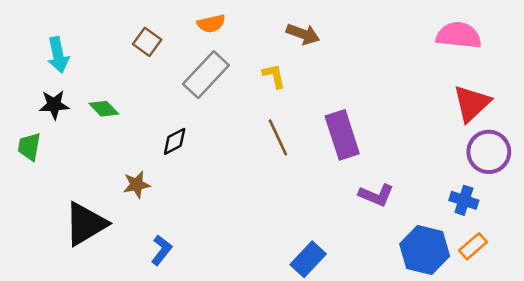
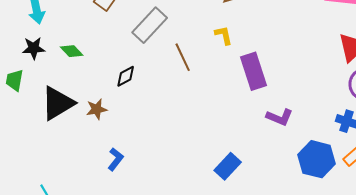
yellow L-shape: (274, 76) -> (224, 35), moved
brown line: (278, 137) -> (183, 57), moved
black triangle: (86, 224) -> (58, 103), moved

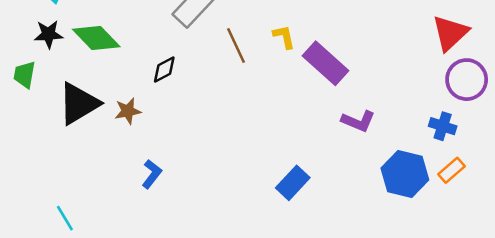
yellow L-shape: (224, 35) -> (284, 37), moved
green diamond: (72, 51) -> (96, 38), size x1.6
purple rectangle: (254, 71) -> (326, 63), turned -30

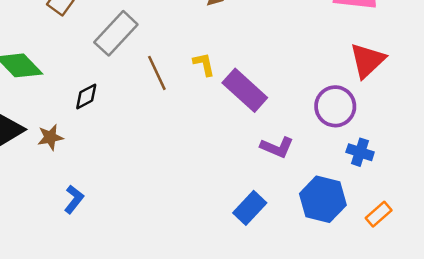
purple circle: (467, 80) -> (335, 106), moved
orange rectangle: (451, 170) -> (379, 214), moved
blue rectangle: (293, 183) -> (250, 208), moved

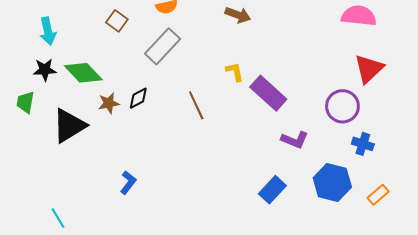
brown line: (157, 73) -> (196, 105), moved
brown star: (50, 137) -> (109, 103), moved

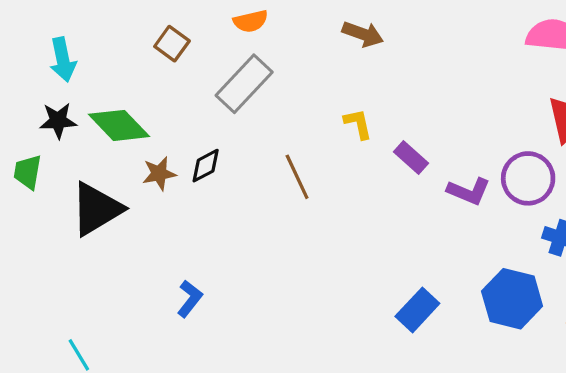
purple rectangle: (268, 93) -> (411, 158), size x0.6
purple L-shape: (295, 140) -> (469, 191), moved

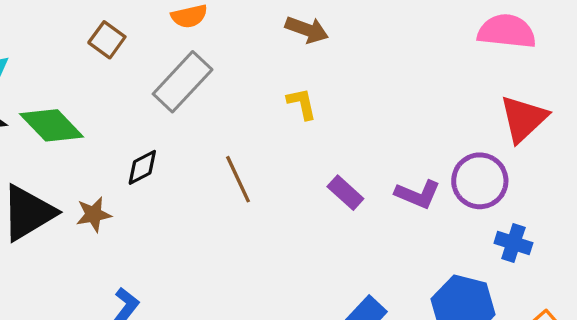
yellow L-shape: (358, 124) -> (302, 104), moved
purple rectangle: (411, 158) -> (345, 193), moved
brown star: (159, 174) -> (94, 214), moved

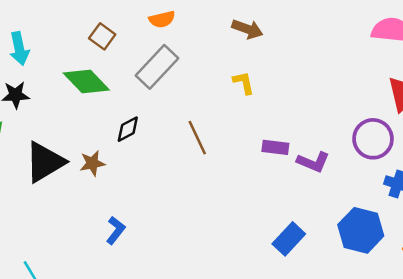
green diamond: (52, 125) -> (86, 82), moved
purple rectangle: (345, 193) -> (275, 147), turned -35
purple L-shape: (418, 194) -> (313, 162), moved

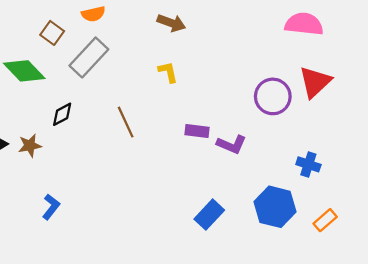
brown square: (102, 36) -> (52, 33), moved
purple circle: (373, 139) -> (273, 96), moved

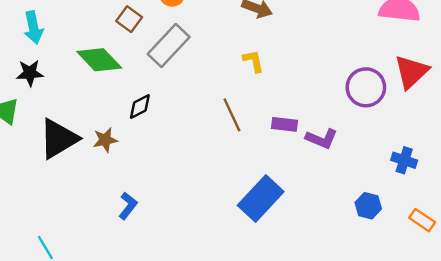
brown line: (126, 122) -> (232, 115), moved
blue hexagon: (275, 207) -> (368, 206), size x0.6
blue rectangle: (209, 215) -> (261, 199), moved, size x1.4
orange rectangle: (325, 220) -> (422, 220), turned 75

